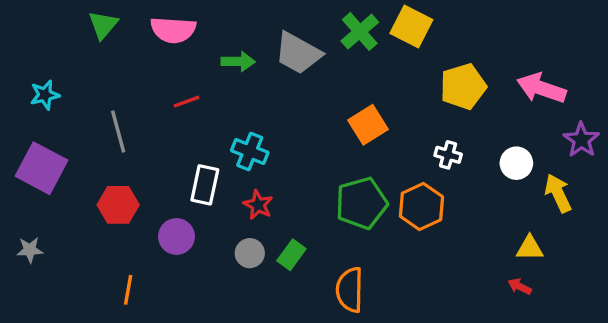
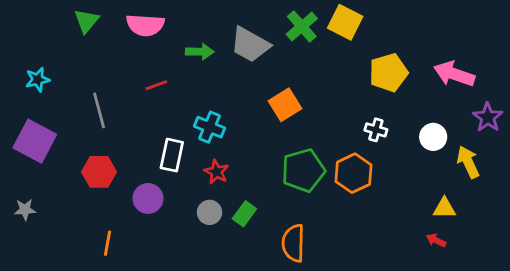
orange square: (368, 125) -> (285, 105), moved

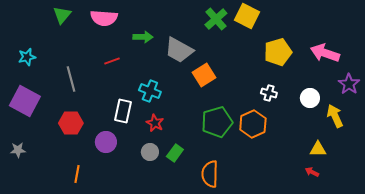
gray trapezoid: (250, 45) -> (179, 50), moved

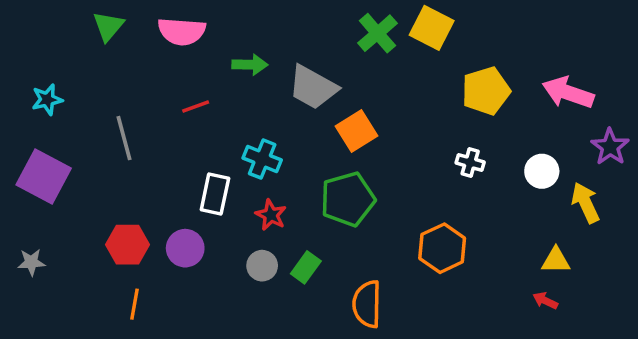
green pentagon: (217, 122) -> (348, 199), moved
red hexagon: (71, 123) -> (128, 245), moved
orange hexagon: (253, 124) -> (442, 248), moved

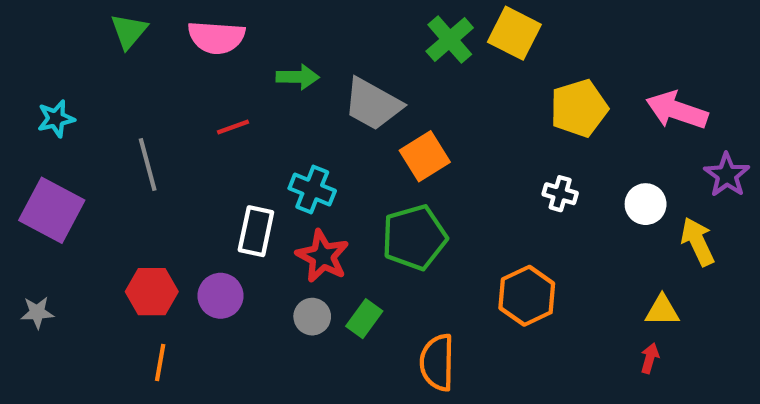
red star: (271, 215) -> (323, 256), size x1.4
red arrow: (545, 301) -> (650, 358), turned 80

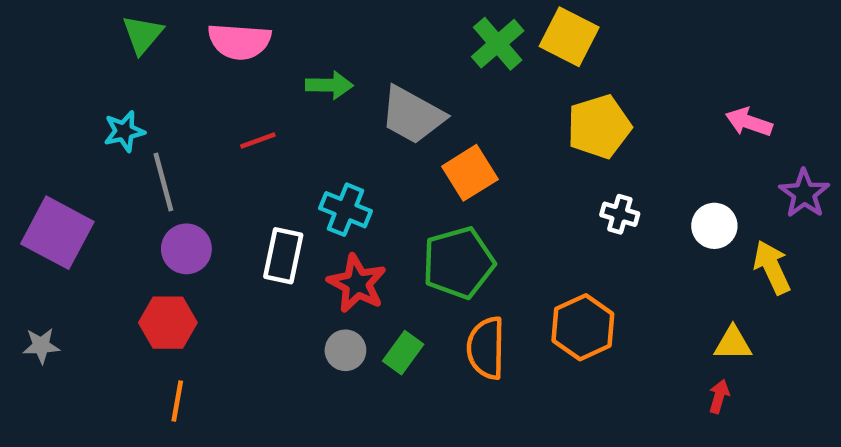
yellow pentagon: (579, 108) -> (599, 127), moved
pink arrow: (677, 110) -> (749, 122), size x0.7
cyan star: (56, 119) -> (124, 131), moved
purple circle: (221, 296) -> (186, 249), moved
orange semicircle: (437, 362) -> (486, 348), moved

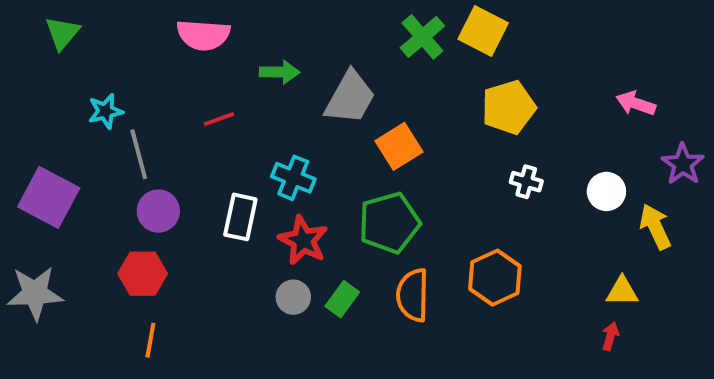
green triangle: (143, 34) -> (62, 33), moved
gray trapezoid: (412, 115) -> (350, 98), turned -90
gray star: (41, 346) -> (35, 293), size x1.8

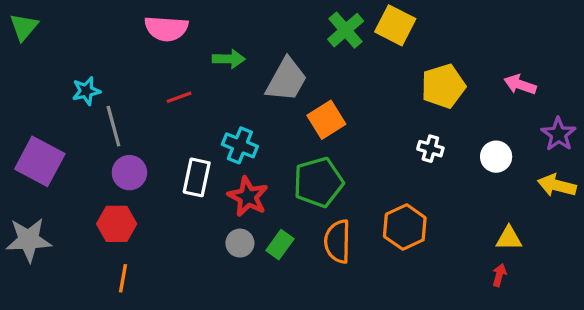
green triangle: (62, 33) -> (24, 27), moved
yellow pentagon: (509, 107) -> (443, 86), moved
yellow arrow: (655, 227) -> (557, 185), moved, turned -51

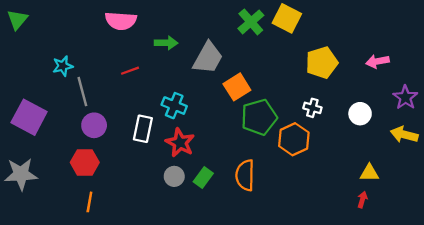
pink arrow: (520, 85) -> (377, 61), turned -30
green pentagon: (318, 182) -> (259, 117), moved
orange hexagon: (405, 227) -> (294, 139), moved

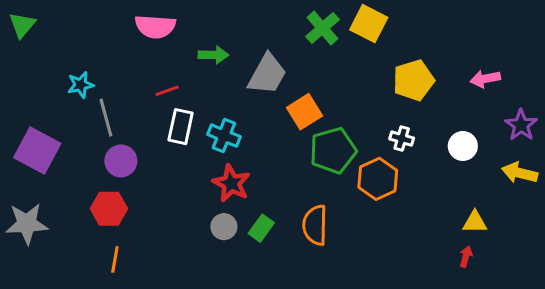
white rectangle: (143, 129) -> (181, 127), moved

